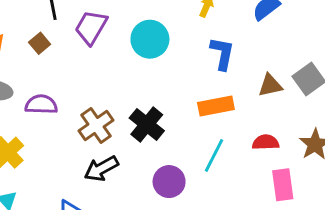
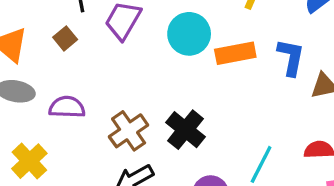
blue L-shape: (222, 53) -> (291, 57), moved
orange rectangle: (216, 106) -> (235, 53), moved

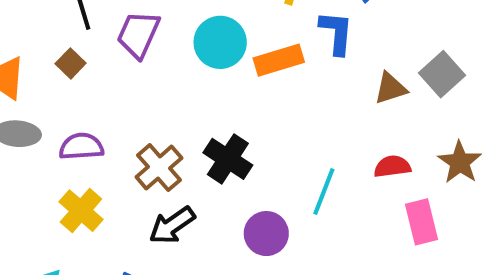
blue L-shape: (291, 57) -> (336, 33), moved
yellow cross: (29, 161) -> (81, 211), moved

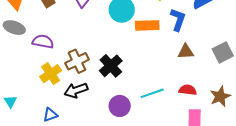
brown triangle: (390, 88) -> (186, 52), moved
cyan line: (324, 192) -> (152, 93), turned 35
yellow cross: (81, 211) -> (51, 74), moved

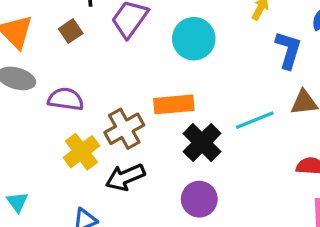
orange rectangle: (147, 25) -> (174, 104), moved
black cross: (111, 66) -> (202, 143), moved
cyan line: (152, 93) -> (255, 120), moved

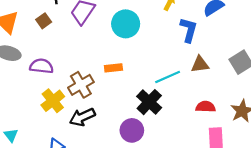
orange rectangle: (174, 104) -> (113, 68), size x0.7
black cross: (202, 143) -> (149, 102), moved

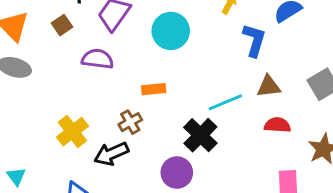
purple semicircle: (41, 66) -> (97, 59), moved
brown cross: (81, 85) -> (130, 122), moved, size x0.7
red semicircle: (206, 107) -> (277, 125), moved

